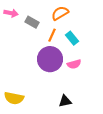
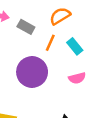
purple circle: (50, 59) -> (32, 72), moved

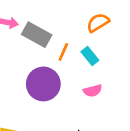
orange semicircle: (60, 16) -> (98, 23), moved
gray rectangle: (26, 27) -> (37, 35), size x1.5

